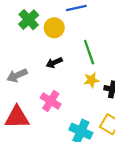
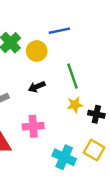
pink cross: (51, 101) -> (33, 126), turned -36

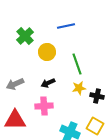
yellow circle: (37, 51) -> (47, 52), moved
black arrow: (37, 87) -> (48, 83), moved

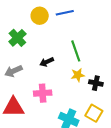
green cross: (25, 36) -> (17, 38), moved
yellow circle: (47, 52) -> (40, 16), moved
black arrow: (48, 83) -> (47, 62), moved

